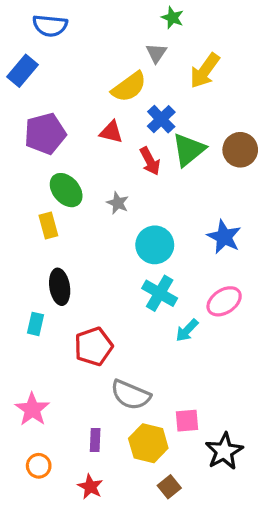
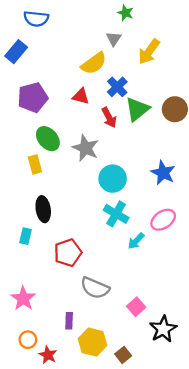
gray star: (118, 203) -> (86, 148), size x1.6
pink square: (187, 421) -> (136, 307), turned -36
yellow hexagon: (148, 443) -> (93, 342), moved
red star: (90, 487) -> (48, 355), moved

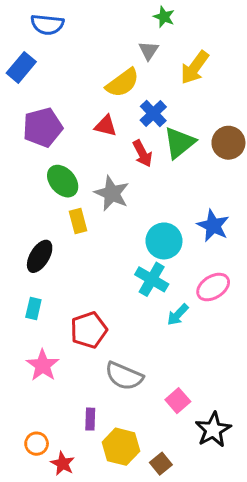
yellow rectangle: (35, 164) -> (78, 221), moved
cyan circle: (113, 179) -> (164, 241), moved
black ellipse: (43, 209) -> (40, 256), moved, turned 40
pink star: (23, 299) -> (43, 365), moved

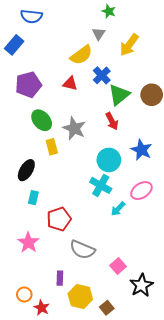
red arrow: (142, 153) -> (112, 121), moved
cyan rectangle: (33, 309) -> (33, 198), moved

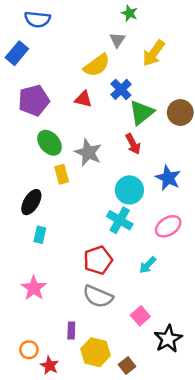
cyan arrow: (118, 209) -> (148, 265), moved
red pentagon: (59, 219) -> (98, 260), moved

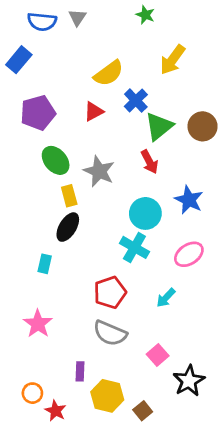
gray triangle: (117, 40) -> (77, 18), moved
red triangle: (83, 99) -> (94, 111), turned -42
black ellipse: (31, 202) -> (68, 227), moved

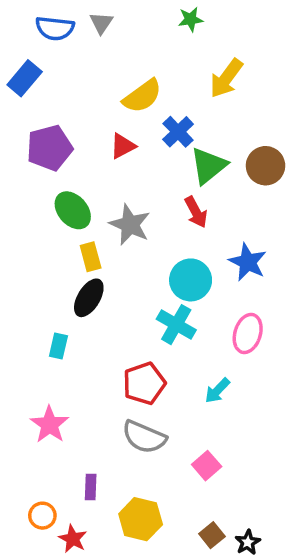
green star: (145, 15) -> (191, 19), turned -30
pink ellipse: (189, 254) -> (248, 333), turned -40
purple rectangle: (80, 371) -> (91, 487), moved
black star: (189, 381) -> (248, 542), moved, size x0.6
brown square: (143, 411) -> (212, 535), moved

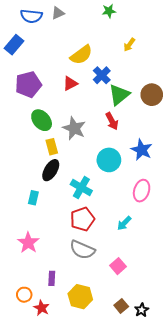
gray triangle: (101, 23) -> (58, 13), turned 32
yellow arrow: (226, 78) -> (129, 45), size x0.6
cyan cross: (176, 325) -> (81, 188), moved

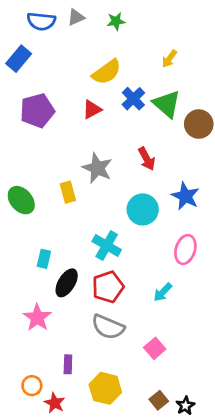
green star: (109, 11) -> (116, 21), moved
green triangle: (119, 95) -> (167, 104), moved, turned -40
green ellipse: (42, 120) -> (21, 200), moved
black ellipse: (51, 170) -> (67, 283), moved

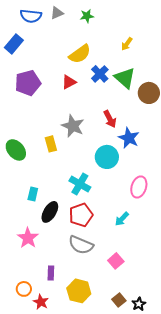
blue star: (185, 196) -> (129, 138), moved

